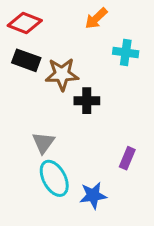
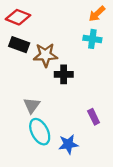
orange arrow: (96, 18) -> (97, 14), moved
purple rectangle: (127, 158) -> (94, 117), turned -49

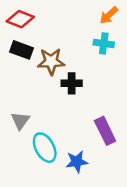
gray triangle: (32, 105) -> (20, 121), moved
purple rectangle: (94, 117) -> (105, 131), size x1.5

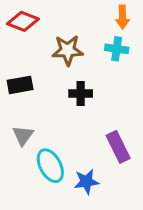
orange arrow: (109, 15) -> (122, 17), turned -48
black rectangle: (22, 50) -> (20, 85), moved, turned -30
brown star: (51, 61) -> (68, 50), moved

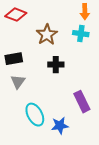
brown star: (68, 50) -> (47, 35), turned -30
gray triangle: (23, 135) -> (18, 82), moved

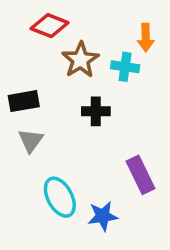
orange arrow: (85, 12) -> (146, 38), moved
red diamond: (16, 15) -> (50, 26), moved
cyan cross: (81, 34) -> (125, 67), moved

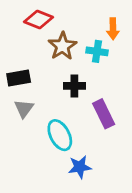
purple rectangle: (140, 175) -> (104, 114), moved
cyan ellipse: (60, 197) -> (60, 135), moved

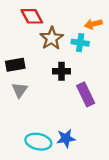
red diamond: (39, 20) -> (32, 16), turned 40
orange arrow: (113, 29) -> (93, 24), turned 77
cyan ellipse: (60, 135) -> (38, 142), moved, turned -50

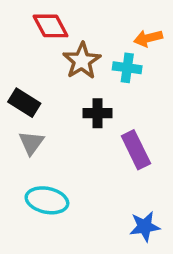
black rectangle: (15, 65) -> (24, 103), turned 42
blue star: (66, 138) -> (145, 227), moved
cyan ellipse: (38, 142) -> (47, 200), moved

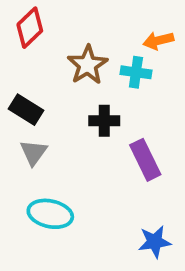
red diamond: (50, 26) -> (30, 28), moved, turned 75

